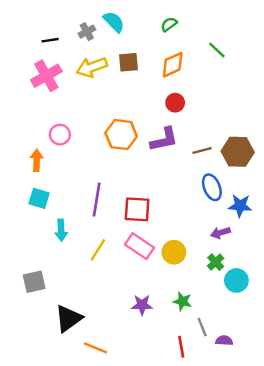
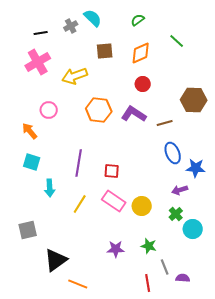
yellow arrow: (92, 67) -> (75, 76), moved
purple L-shape: (164, 139) -> (134, 114), turned -135
brown hexagon: (238, 152) -> (194, 100), moved
orange arrow: (37, 160) -> (30, 131), turned -42
red square: (137, 209) -> (112, 171), size x0.7

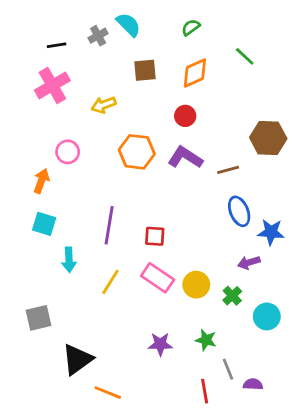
yellow arrow: (75, 76) -> (104, 105), size x0.7
red circle: (143, 84) -> (185, 116), moved
orange arrow: (30, 131) -> (41, 181), turned 60
green cross: (176, 214) -> (232, 296), moved

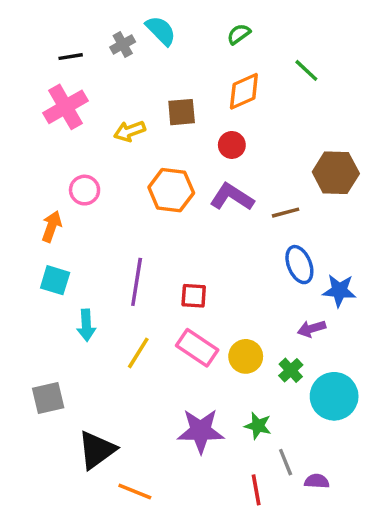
brown square: (145, 70) -> (182, 112), moved
cyan circle: (267, 316) -> (334, 396), size x1.4
purple star: (160, 344) -> (201, 431), size x1.5

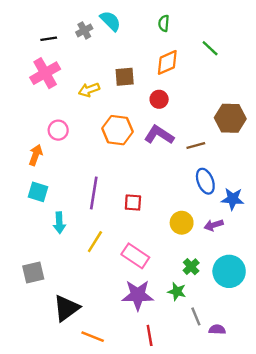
green semicircle: (239, 34) -> (164, 23), turned -49
pink rectangle: (197, 348) -> (135, 256), moved
yellow circle: (246, 356) -> (182, 223), moved
green cross: (291, 370) -> (191, 267), moved
red line: (256, 490) -> (150, 335), moved

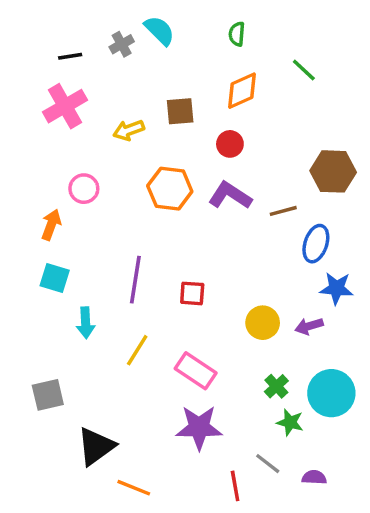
blue ellipse: (205, 181) -> (316, 244), moved, turned 40
green star: (177, 292) -> (290, 422), moved
gray line: (196, 316) -> (268, 464), moved, turned -30
red line: (150, 335) -> (235, 486), moved

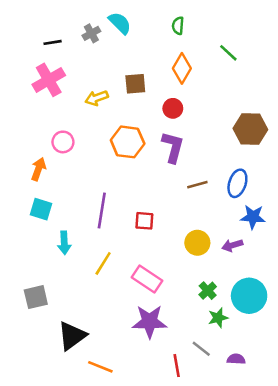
orange diamond: (242, 91) -> (182, 68), turned -36
purple L-shape: (230, 195) -> (173, 147), turned 72
brown line: (283, 211) -> (197, 185), moved
green star: (290, 422) -> (218, 318), turned -30

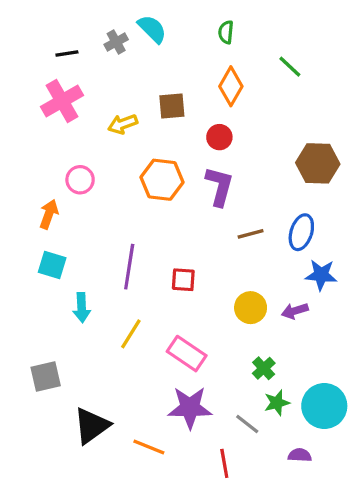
cyan circle: (249, 296) -> (324, 406), moved
gray line: (201, 349) -> (247, 424), moved
orange line: (100, 367) -> (149, 447), moved

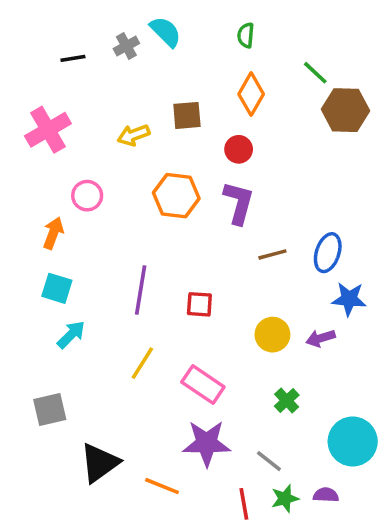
pink cross: (62, 101) -> (48, 130), moved
brown hexagon: (318, 163) -> (346, 110), moved
cyan arrow: (82, 308) -> (71, 335), moved, turned -132
green star: (277, 403) -> (285, 499), moved

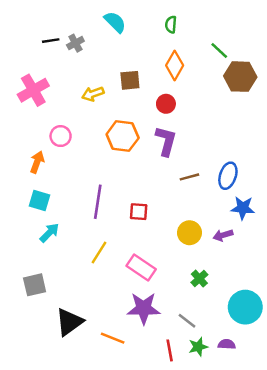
gray cross: (126, 46) -> (75, 43), moved

